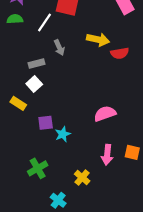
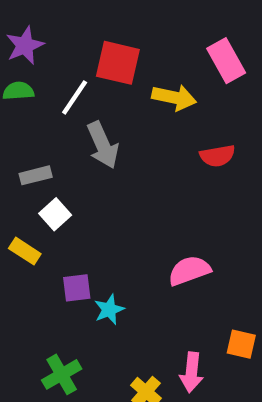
yellow arrow: (98, 40) -> (174, 97), moved
gray arrow: (59, 48) -> (103, 145), size x1.5
gray rectangle: (36, 64) -> (36, 175), moved
pink arrow: (107, 155) -> (191, 372), moved

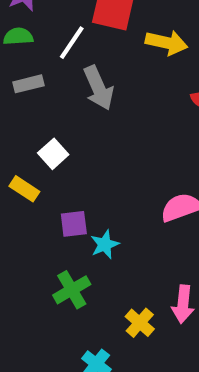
gray rectangle: (36, 175) -> (28, 84), moved
green cross: (62, 374) -> (72, 290), moved

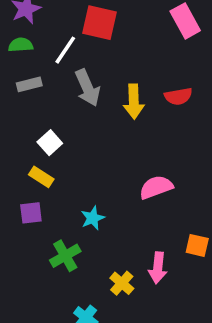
yellow arrow: (166, 43) -> (134, 101), moved, turned 76
yellow rectangle: (24, 189) -> (41, 177), moved
purple square: (74, 224) -> (31, 213), moved

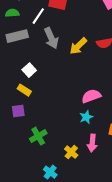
gray rectangle: (29, 84) -> (17, 36), size x1.5
yellow arrow: (134, 101) -> (78, 46), turned 48
cyan star: (93, 218) -> (86, 117), moved

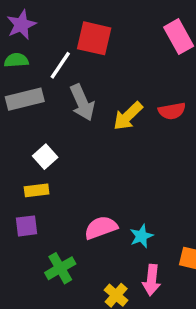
yellow rectangle: (24, 90) -> (37, 190), turned -40
pink semicircle: (91, 96) -> (101, 228), moved

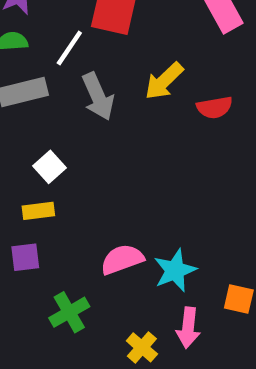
yellow arrow: (128, 116) -> (164, 81), moved
cyan star: (141, 236) -> (175, 270), size x1.4

